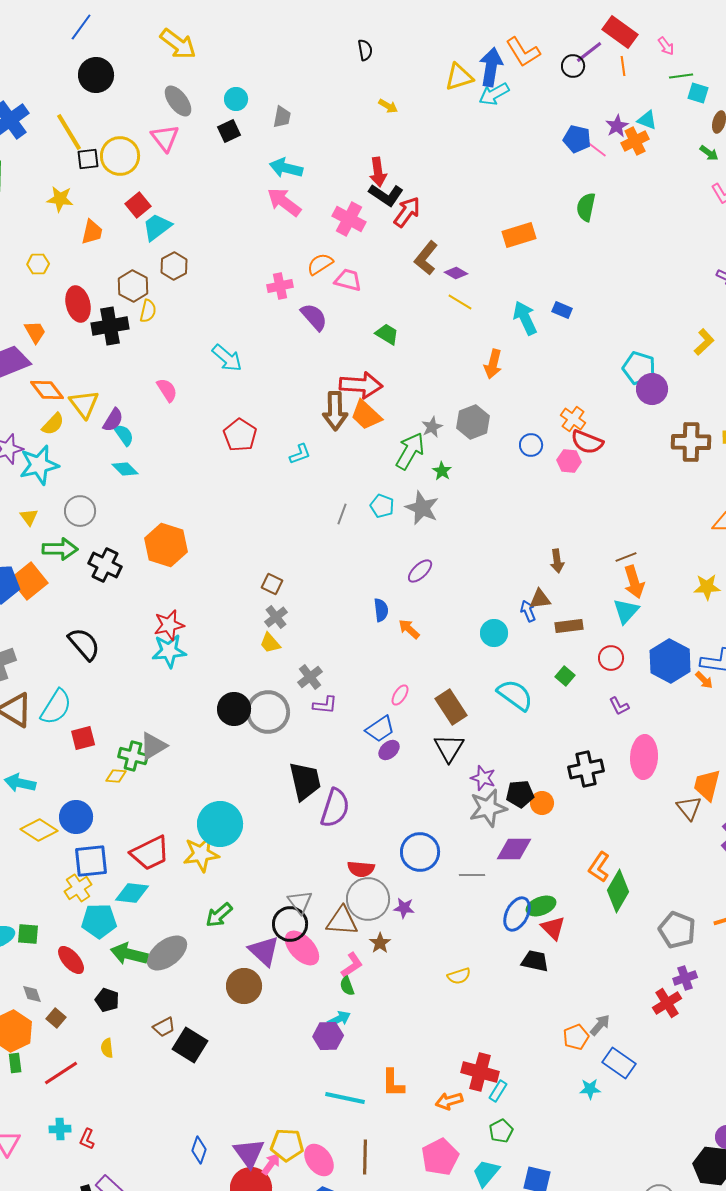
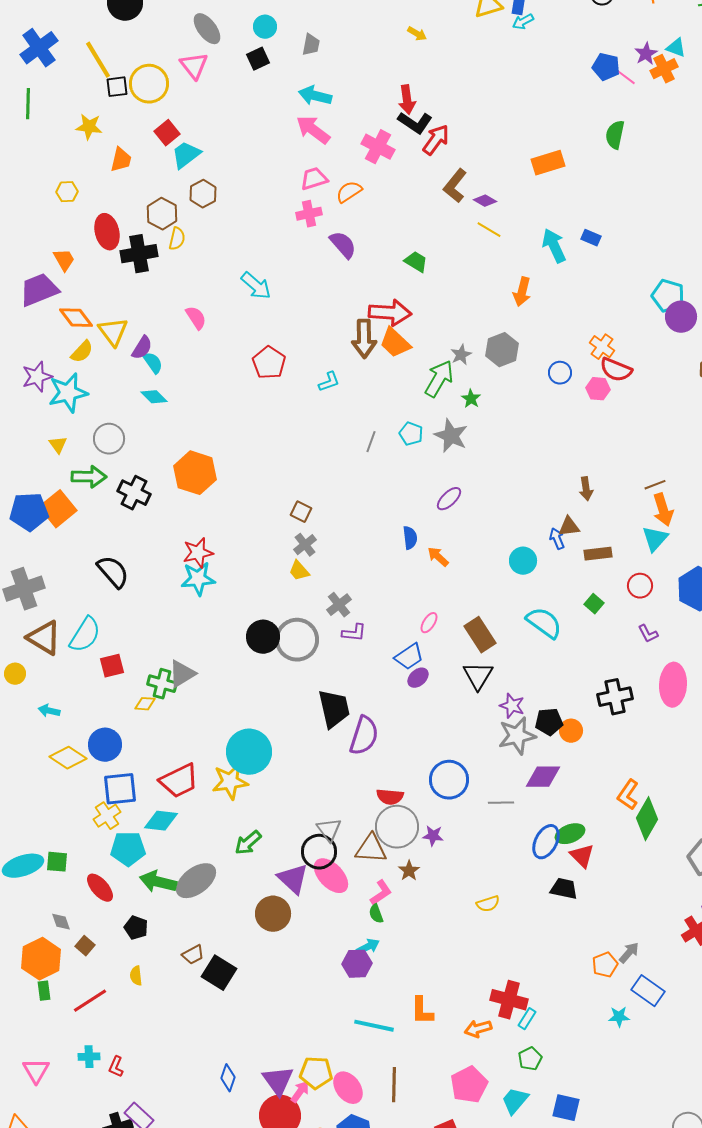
cyan arrow: (494, 94) -> (523, 22), size x0.7
pink trapezoid: (348, 280) -> (314, 179), moved, turned -32
cyan arrow: (20, 783) -> (49, 711), size x0.7

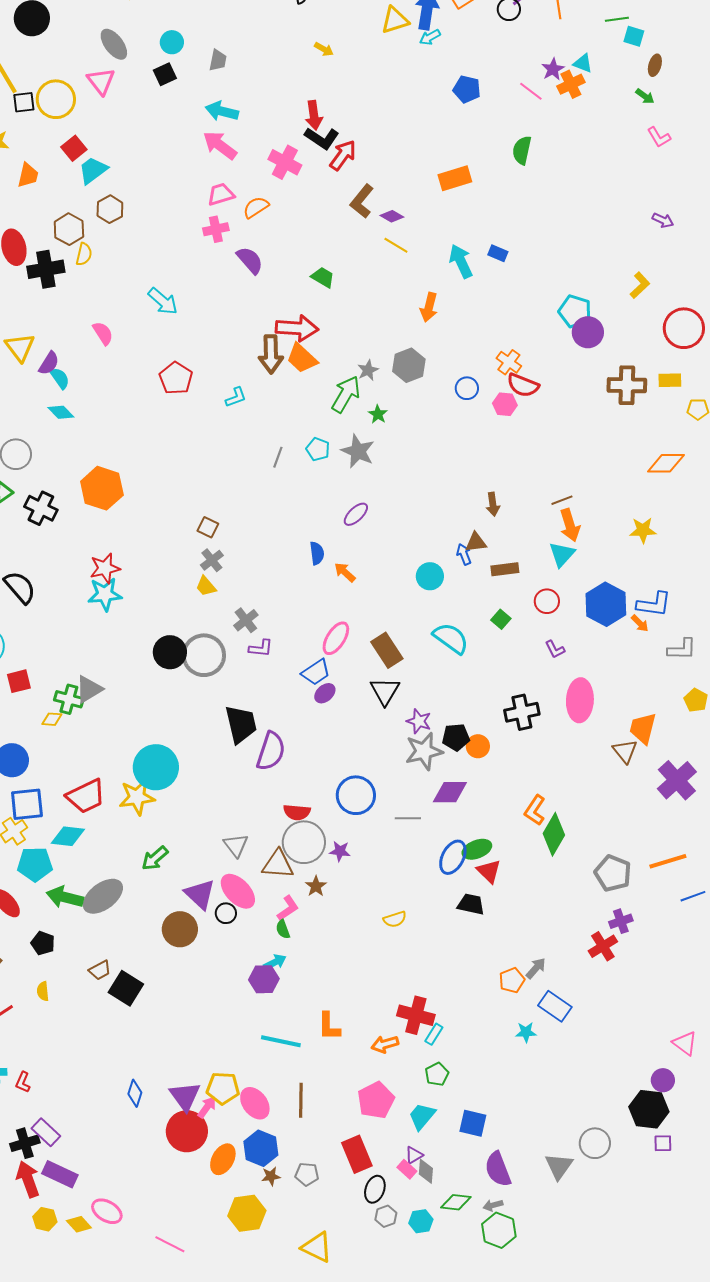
blue pentagon: (606, 67) -> (467, 89), moved
pink ellipse: (429, 623) -> (336, 638), size x1.6
black circle: (319, 852) -> (226, 913), moved, size x0.6

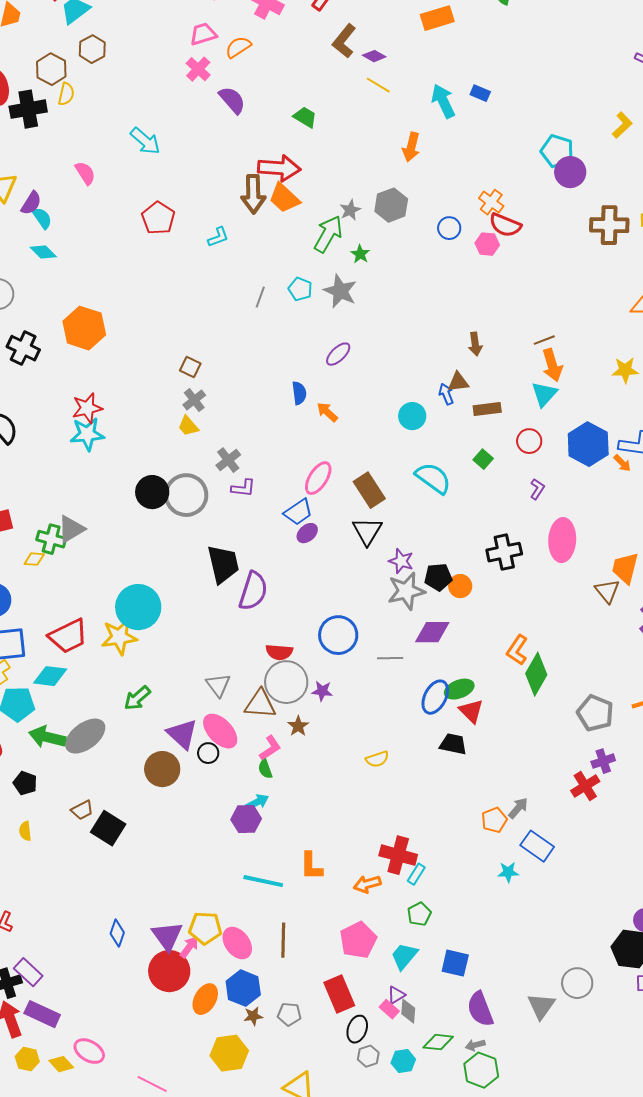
pink cross: (216, 229) -> (198, 69), turned -35
purple L-shape: (555, 649) -> (537, 489), turned -120

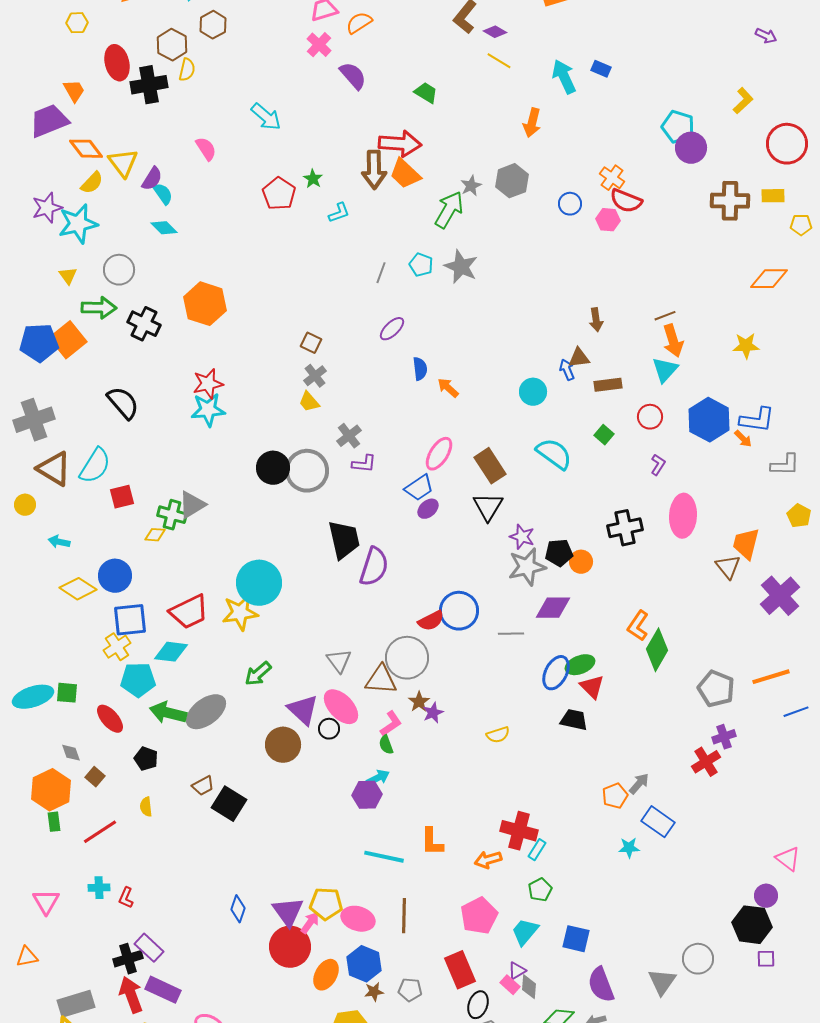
green star: (360, 254) -> (313, 179), moved
purple ellipse: (338, 354) -> (392, 329), moved
red semicircle: (279, 652) -> (431, 621), moved, turned -32
purple star: (322, 691) -> (433, 713), moved, turned -30
pink ellipse: (237, 943) -> (358, 919), turned -36

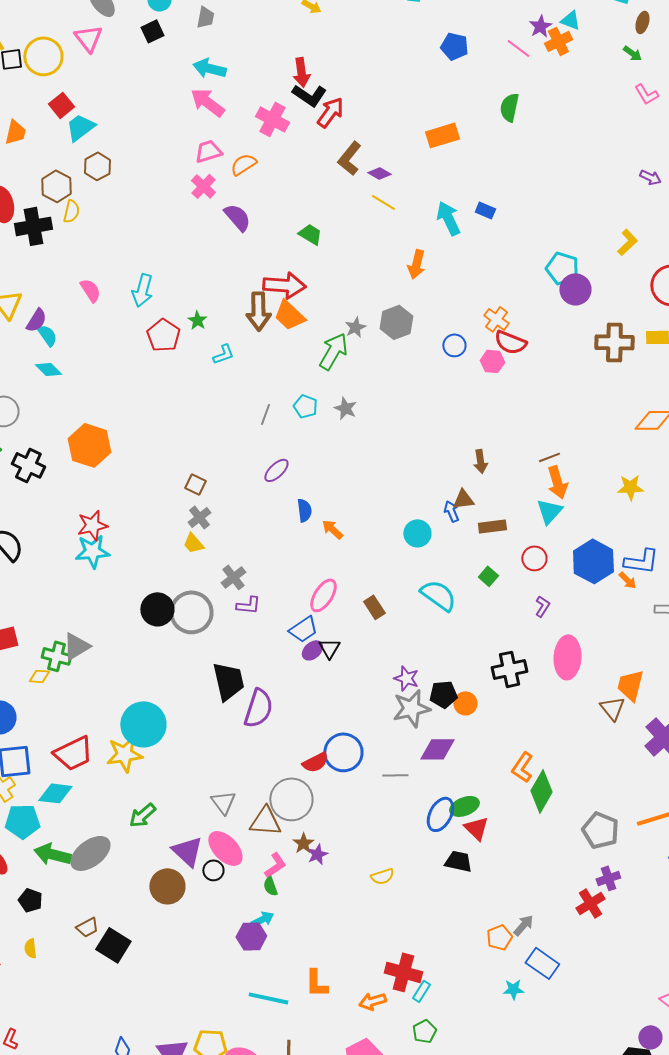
cyan arrow: (266, 117) -> (142, 290), moved, turned 64
gray star: (461, 267) -> (345, 408), size x0.7
brown rectangle: (490, 466) -> (374, 607), size x0.7
black triangle: (488, 507) -> (329, 648), moved, size x0.7

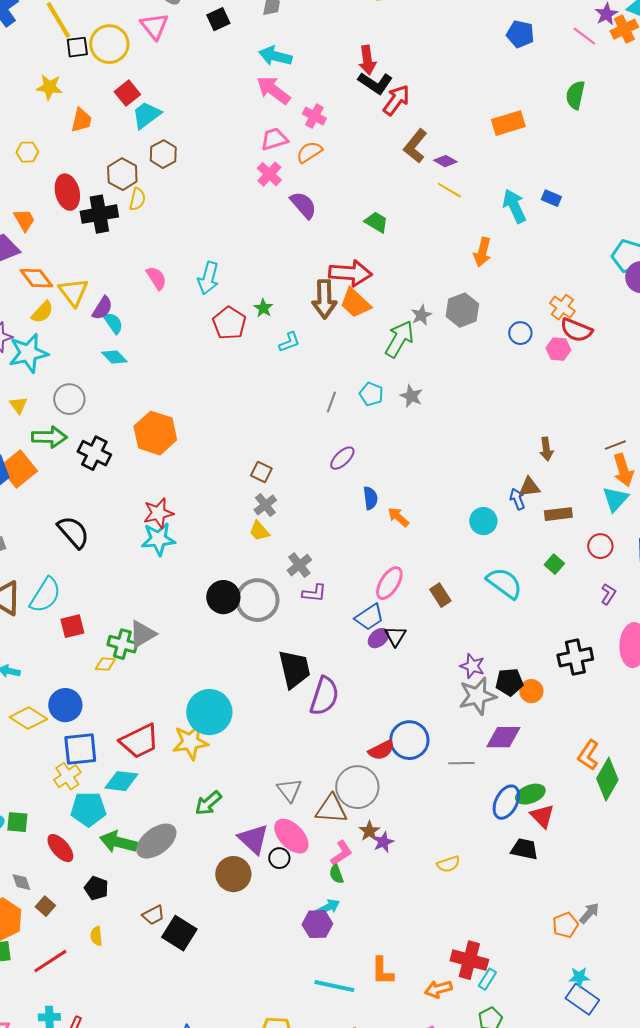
pink cross: (272, 119) -> (314, 116), moved, size x0.7
blue rectangle: (542, 963) -> (582, 999), moved

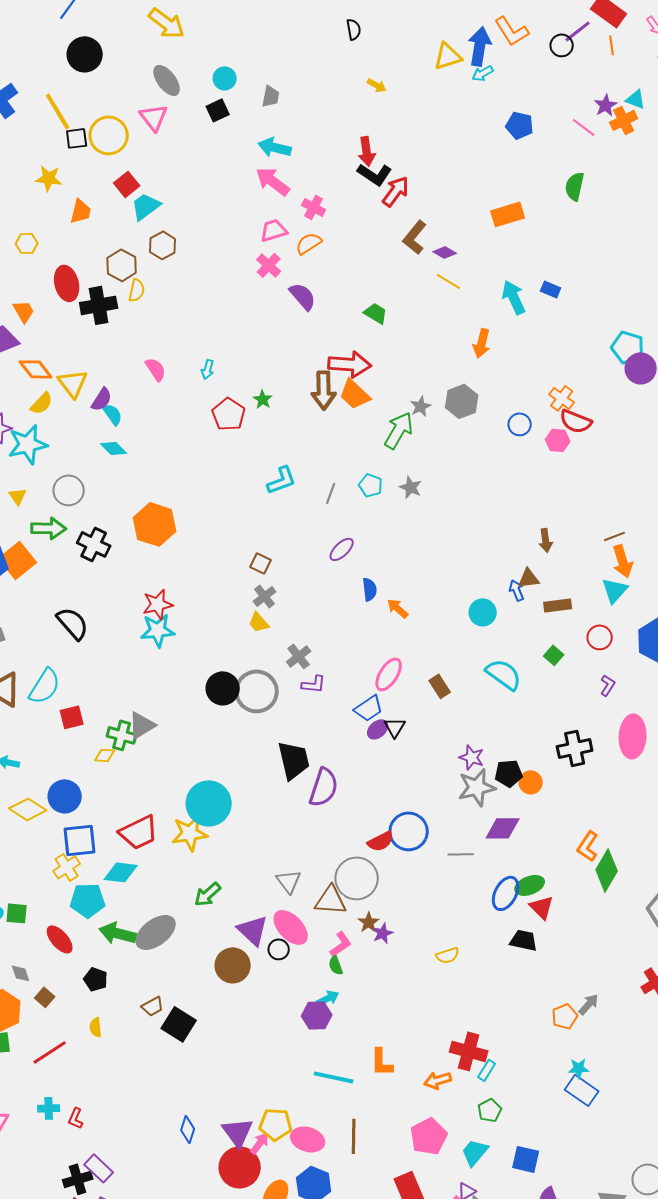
cyan arrow: (208, 278) -> (208, 369), size x0.6
cyan L-shape: (289, 342) -> (282, 480), moved, size x1.4

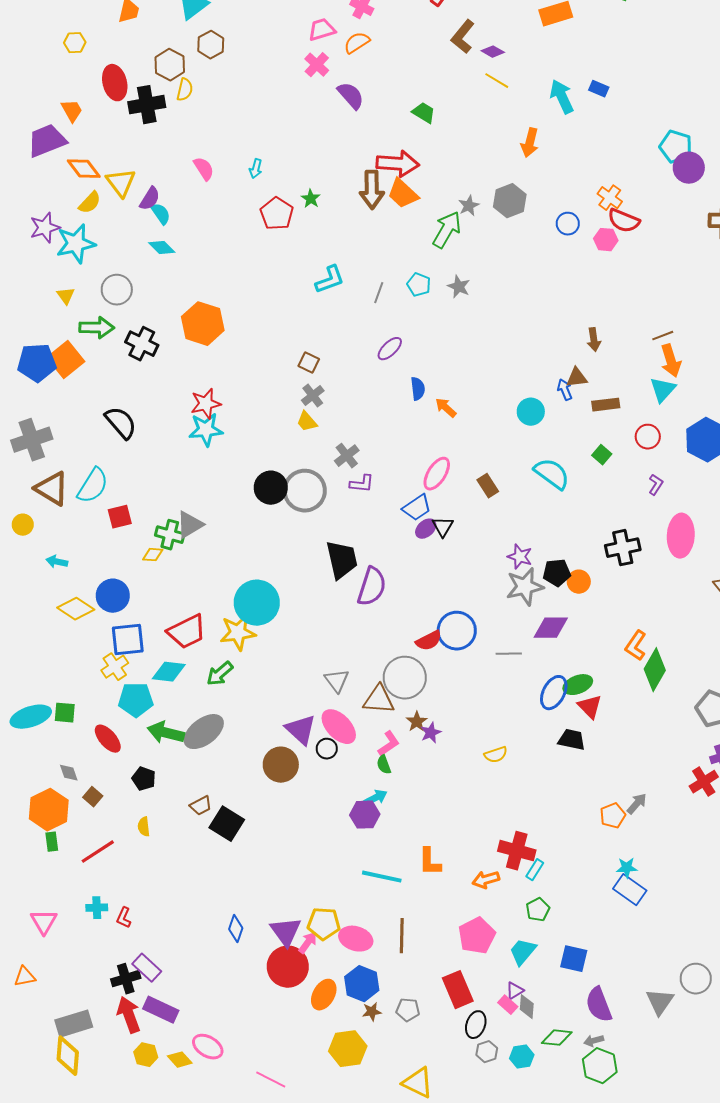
green arrow: (208, 894) -> (220, 674), moved

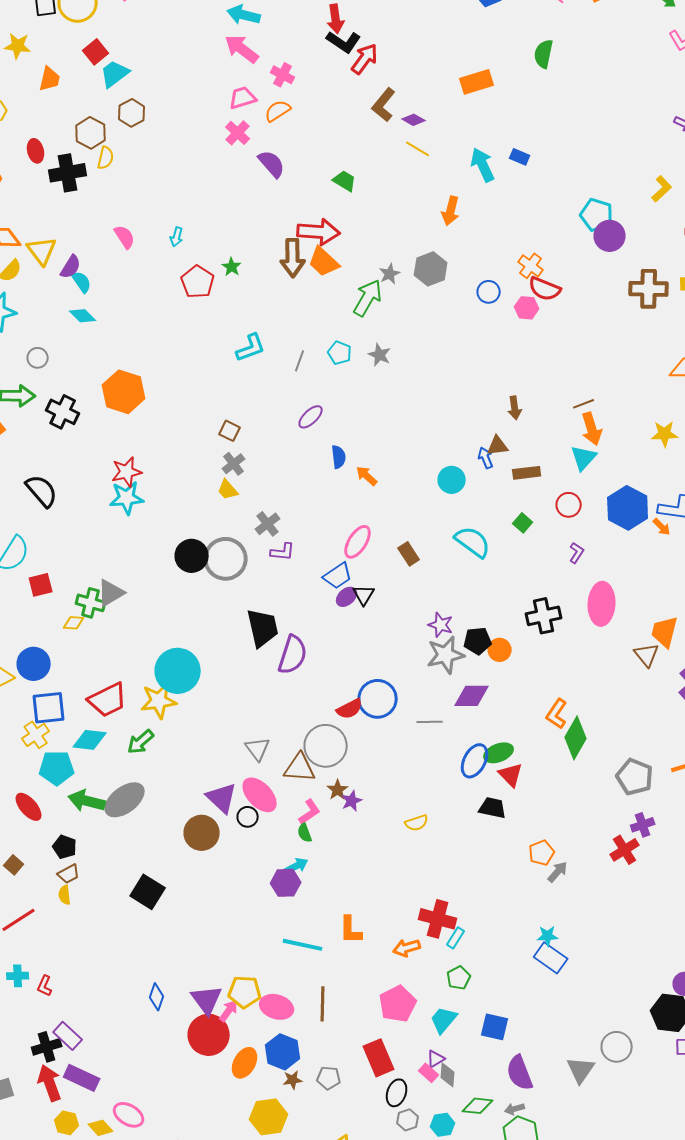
red ellipse: (115, 83) -> (36, 151), size x0.7
gray circle: (117, 290) -> (38, 358), size x0.7
brown trapezoid: (201, 806) -> (69, 874), moved
orange pentagon: (613, 816) -> (542, 853), moved

